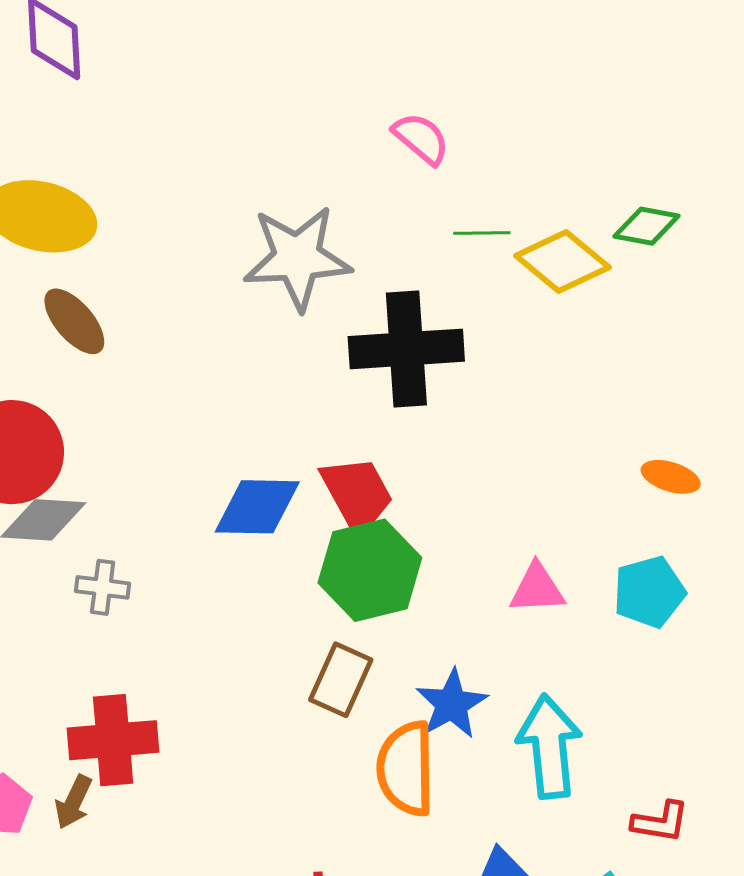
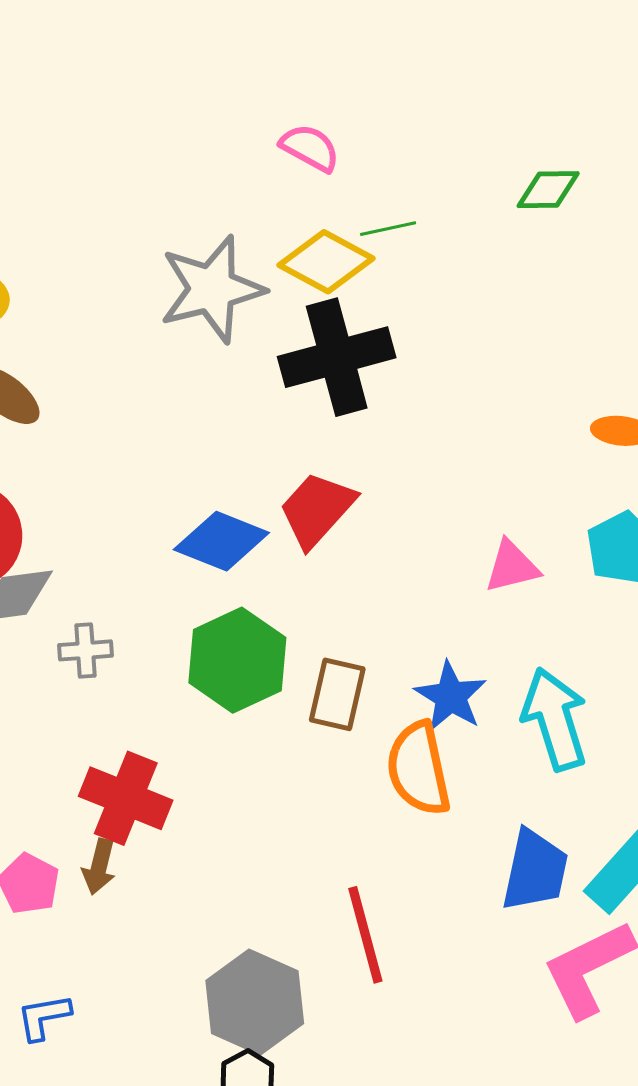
yellow diamond: (562, 262) -> (326, 262), moved
red trapezoid: (357, 494) -> (317, 509), turned -98
blue diamond: (257, 507) -> (221, 541), turned 32
green hexagon: (370, 570) -> (237, 660), moved
red cross: (113, 740) -> (126, 798), turned 38

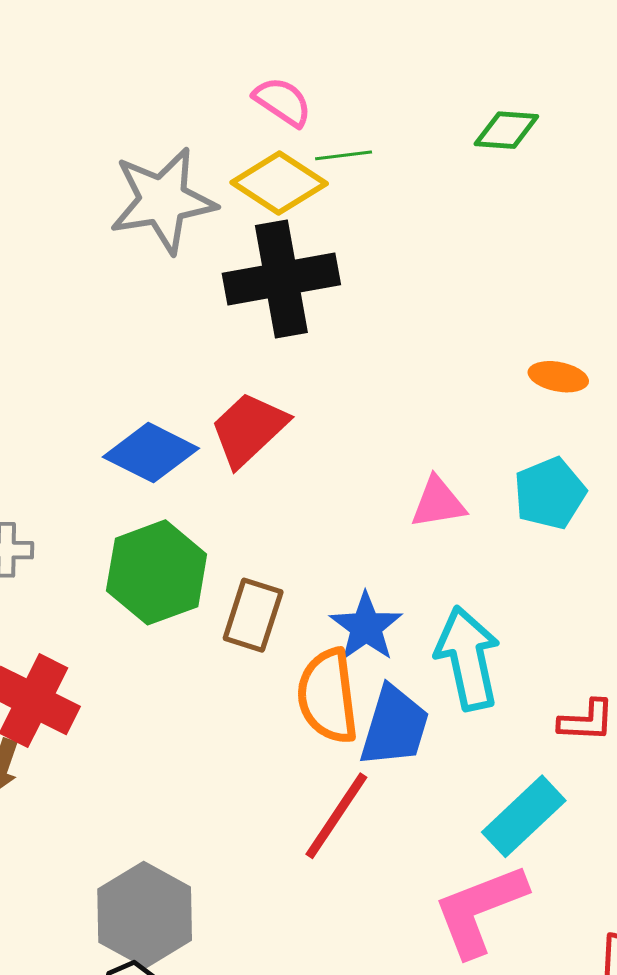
pink semicircle: (310, 148) -> (282, 102), moved
blue trapezoid: (535, 870) -> (395, 726), moved
red line: (365, 935) -> (336, 816), moved, turned 44

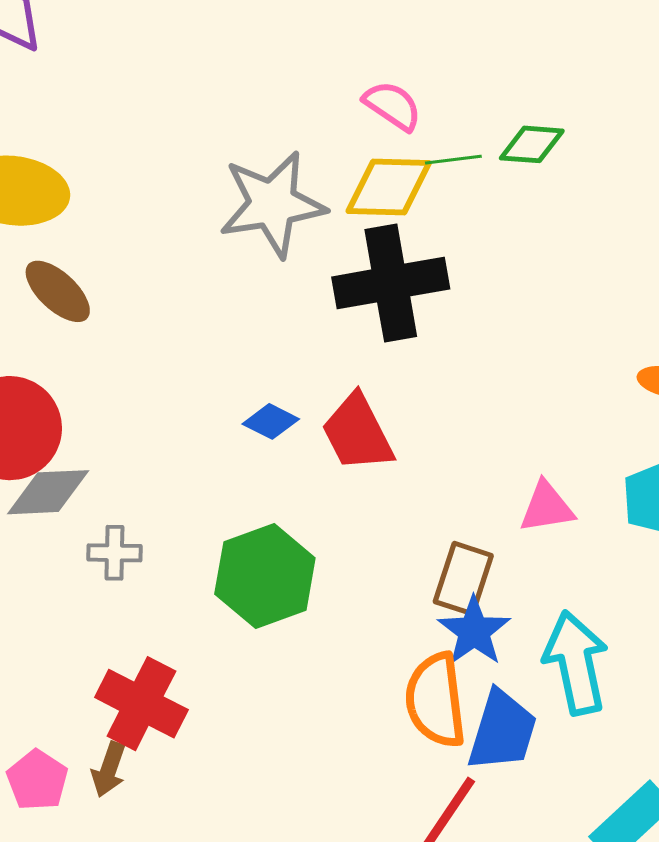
green diamond: (506, 130) -> (532, 144), moved
yellow diamond: (279, 183) -> (389, 187), turned -32
red trapezoid: (249, 429) -> (358, 433), turned -74
blue diamond: (151, 453) -> (271, 421), moved, size x0.6
brown rectangle: (253, 615) -> (463, 579), moved

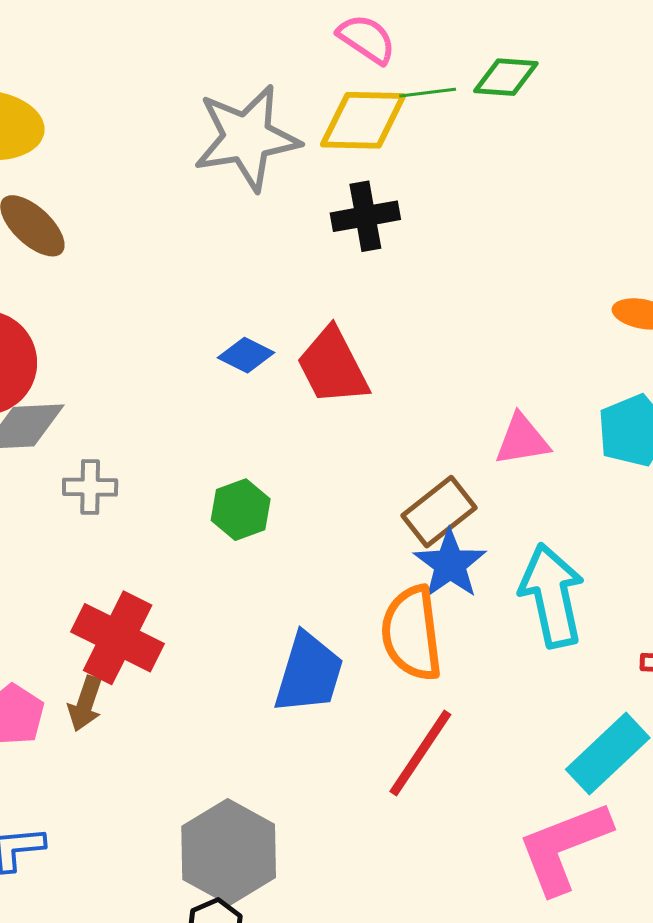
black cross: (391, 283) -> (365, 216), size x0.6
green hexagon: (265, 576) -> (241, 510), size x0.6
brown rectangle: (463, 579) -> (439, 512), turned 34
blue trapezoid: (502, 731) -> (309, 673), moved

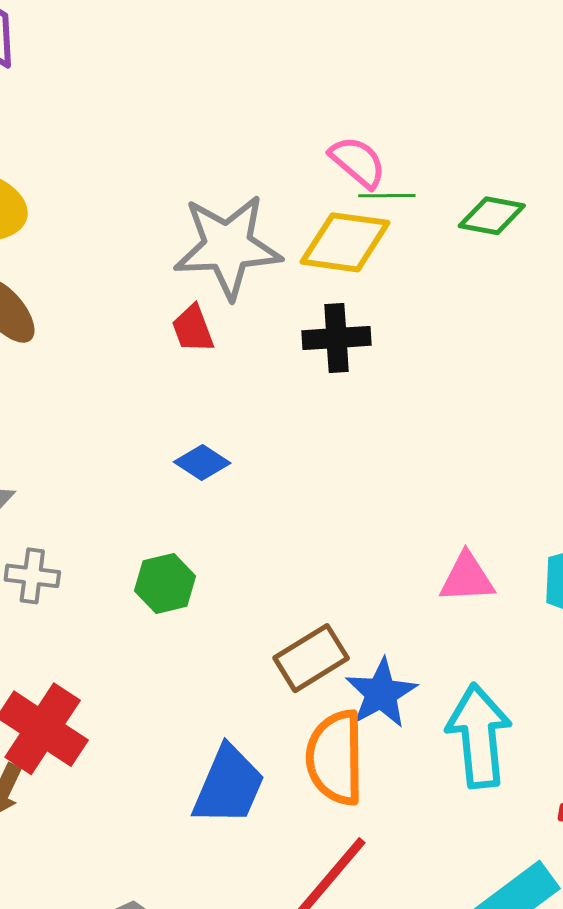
green line: (428, 93) -> (387, 196), moved
red trapezoid: (333, 366) -> (193, 329), moved, size x0.6
green hexagon: (241, 510) -> (165, 584), moved
brown rectangle: (439, 512) -> (311, 658), moved

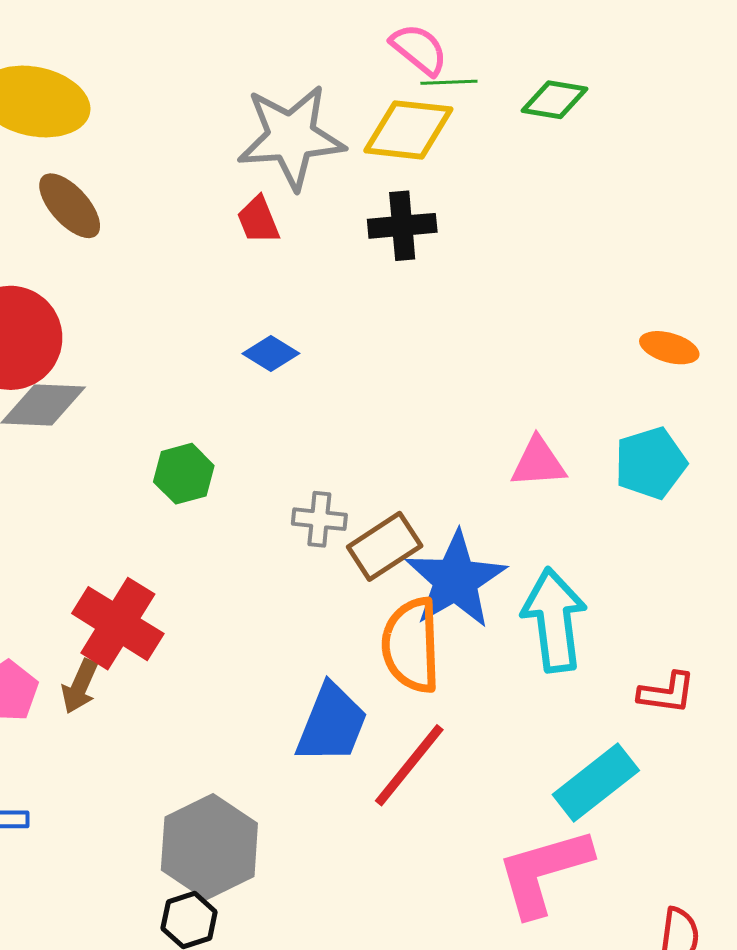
gray cross: (32, 576) -> (319, 519), moved
green hexagon: (165, 584) -> (184, 474), moved
blue star: (381, 693) -> (455, 580), size x1.4
blue trapezoid: (229, 786) -> (332, 724), moved

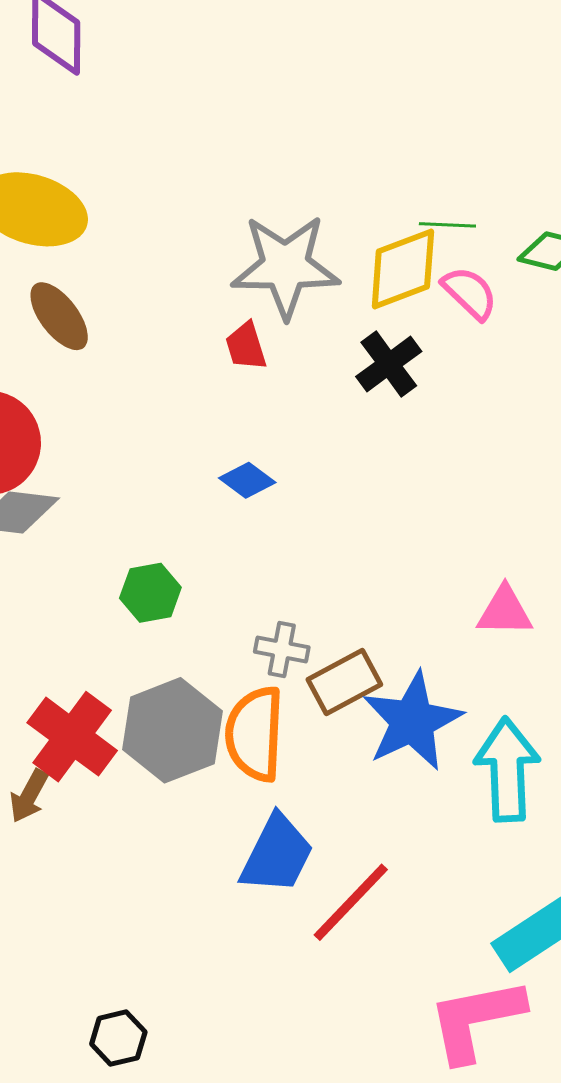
pink semicircle: (419, 49) -> (470, 293), moved
yellow diamond: (408, 130) -> (403, 269), turned -32
black cross: (402, 226) -> (389, 364), turned -36
orange semicircle: (411, 645) -> (255, 734), moved
gray hexagon: (209, 847) -> (173, 730), moved

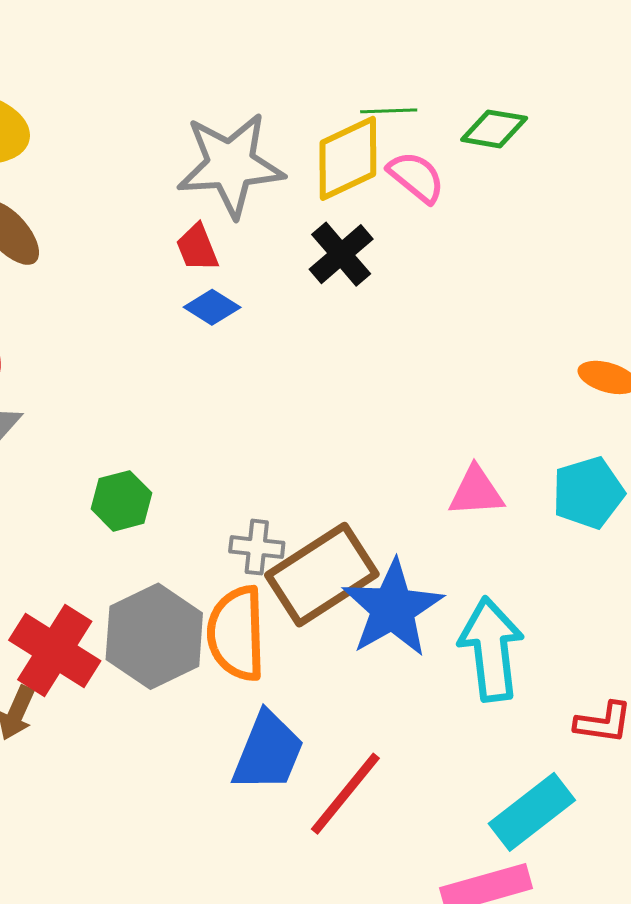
blue diamond: (247, 480) -> (212, 307), moved
brown rectangle: (344, 682) -> (322, 575), size x1.5

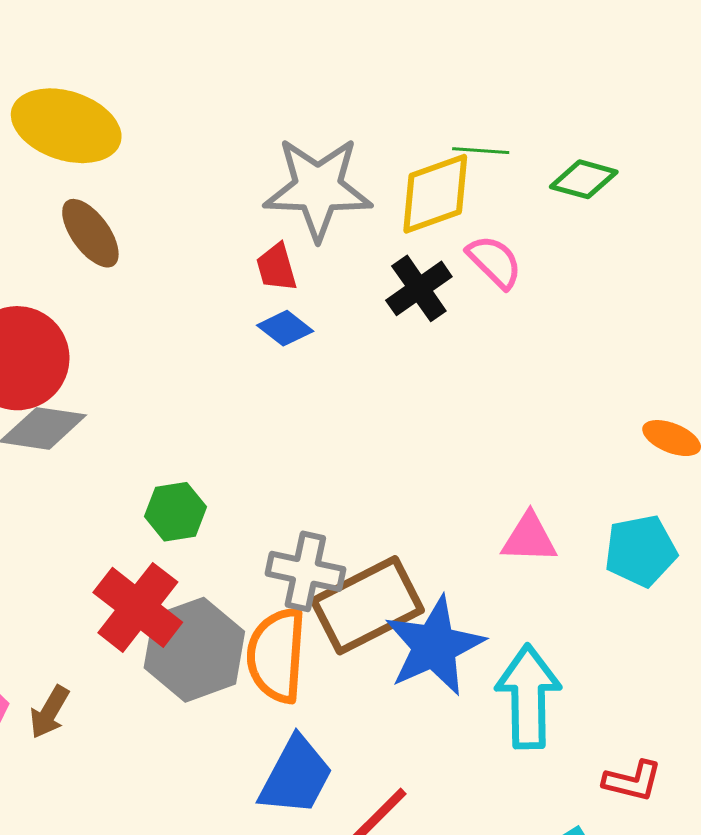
pink semicircle: (416, 177) -> (494, 262), moved
gray cross: (257, 547) -> (305, 571), size x1.4
red cross: (55, 650) -> (138, 607), moved

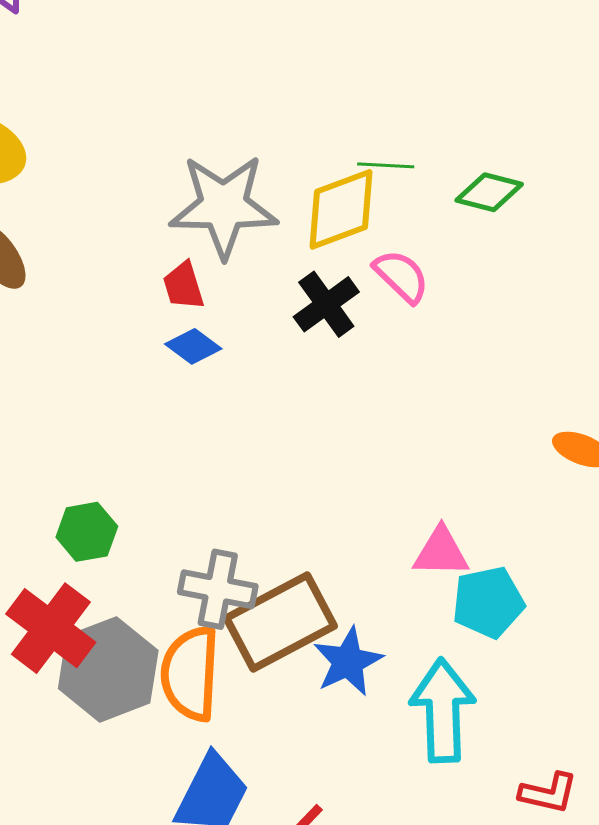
cyan pentagon: (641, 551) -> (488, 602), moved
blue star: (434, 646) -> (348, 662), size x0.7

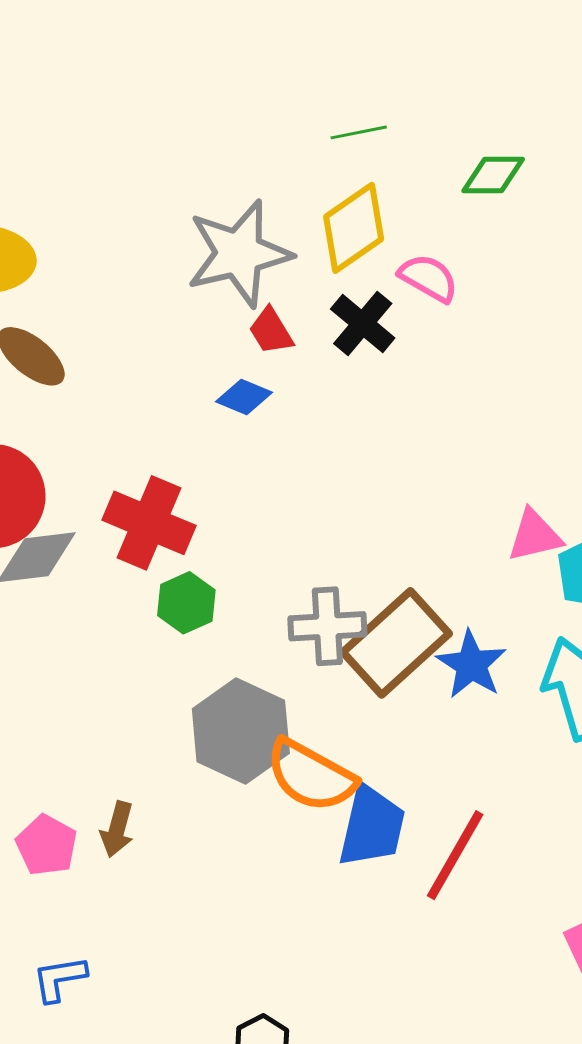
green line: (386, 165) -> (359, 132), moved
red trapezoid: (184, 286) -> (271, 331), moved
red cross: (51, 628) -> (149, 523), moved
orange semicircle: (190, 673) -> (311, 776), moved, turned -50

